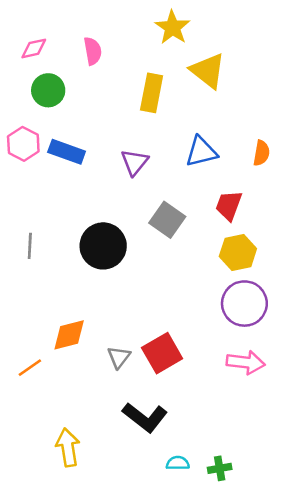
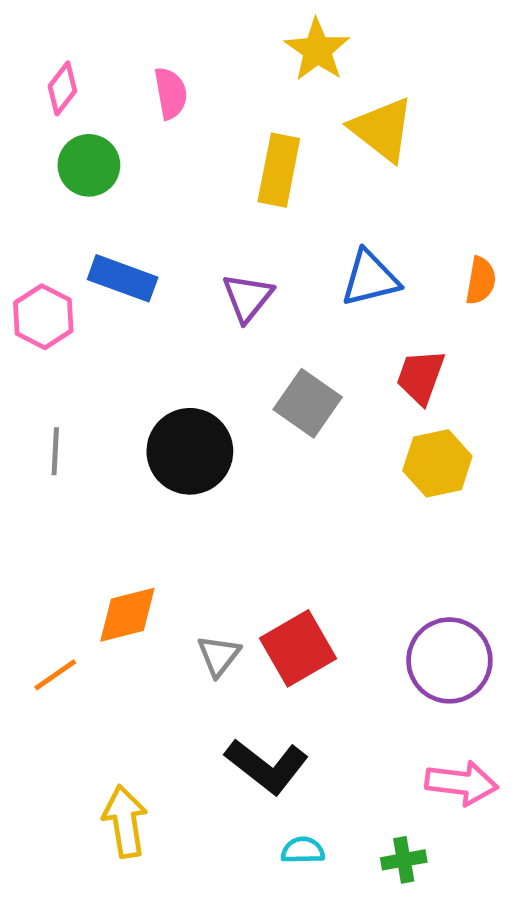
pink diamond: (34, 48) -> (62, 88), turned -40
pink hexagon: (23, 144) -> (43, 317), moved
purple circle: (244, 304) -> (449, 660), moved
pink arrow: (246, 362) -> (461, 783), moved
cyan semicircle: (178, 463) -> (303, 850), moved

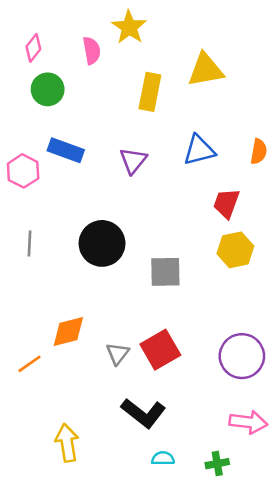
yellow star: (317, 50) -> (129, 27), moved
yellow triangle: (382, 129) -> (206, 70), turned -48
gray square: (308, 403) -> (165, 272), moved, turned -36

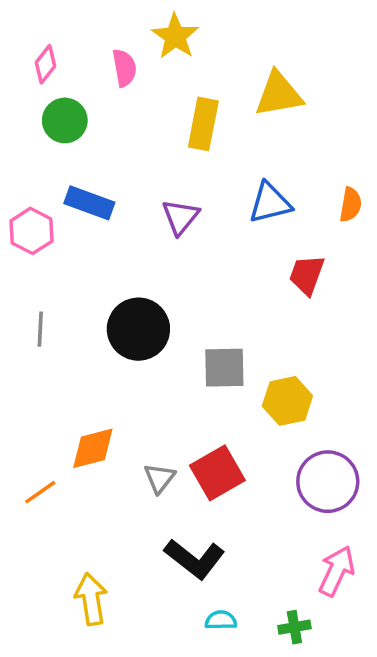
yellow hexagon: (235, 250) -> (287, 401), moved
pink arrow: (248, 422) -> (337, 571), turned -72

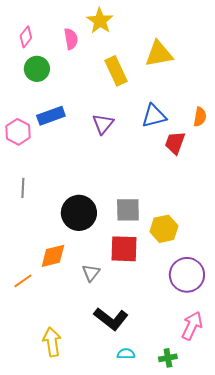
yellow rectangle: (203, 124) -> (116, 71), turned -36
blue rectangle: (89, 203) -> (51, 116), turned -40
red trapezoid: (307, 275) -> (175, 143), moved
black circle: (138, 329) -> (79, 213), moved
red square: (217, 473) -> (124, 249), moved, turned 32

